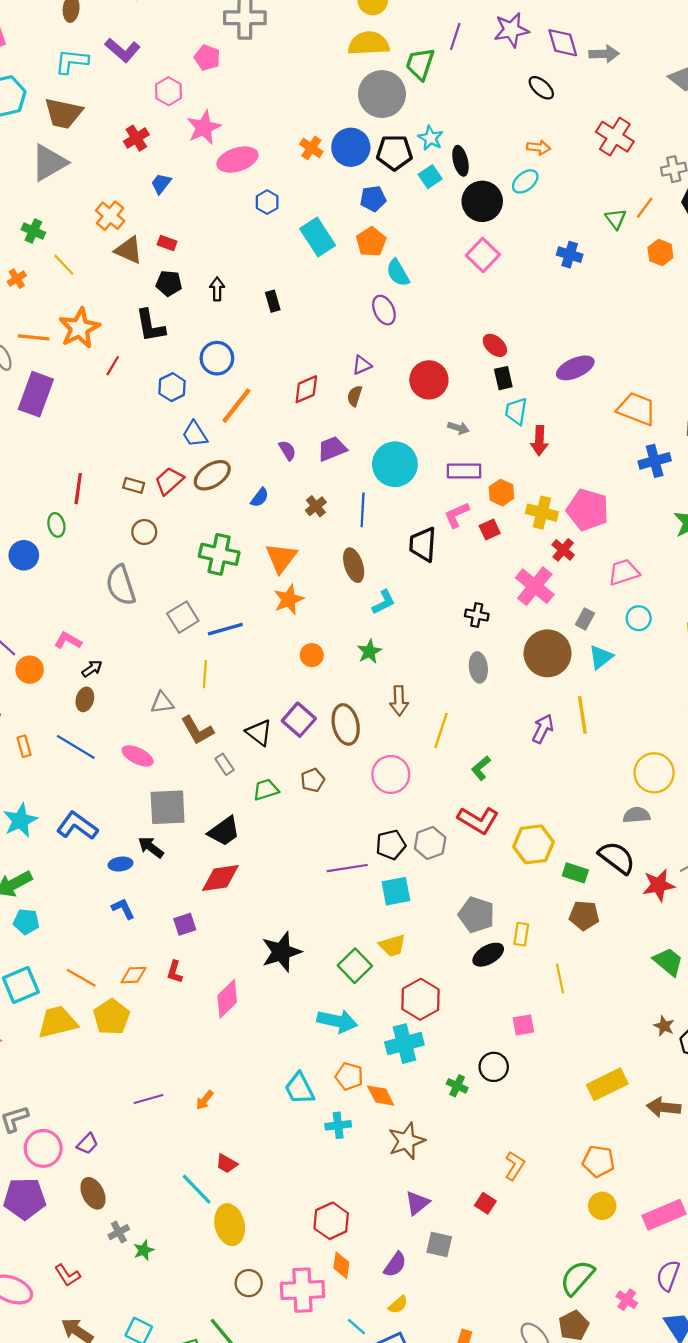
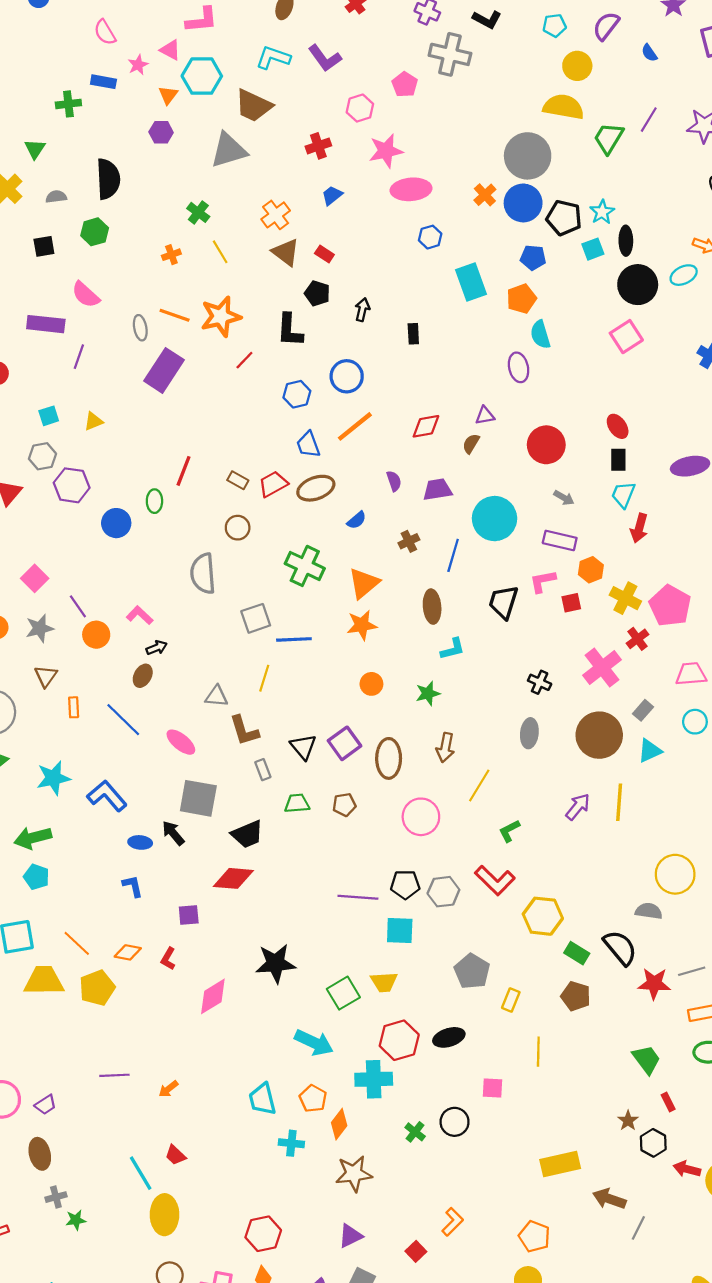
gray circle: (382, 94) -> (528, 156), moved
black ellipse: (488, 955) -> (449, 1037), moved
orange diamond: (381, 1096) -> (339, 1124), turned 52

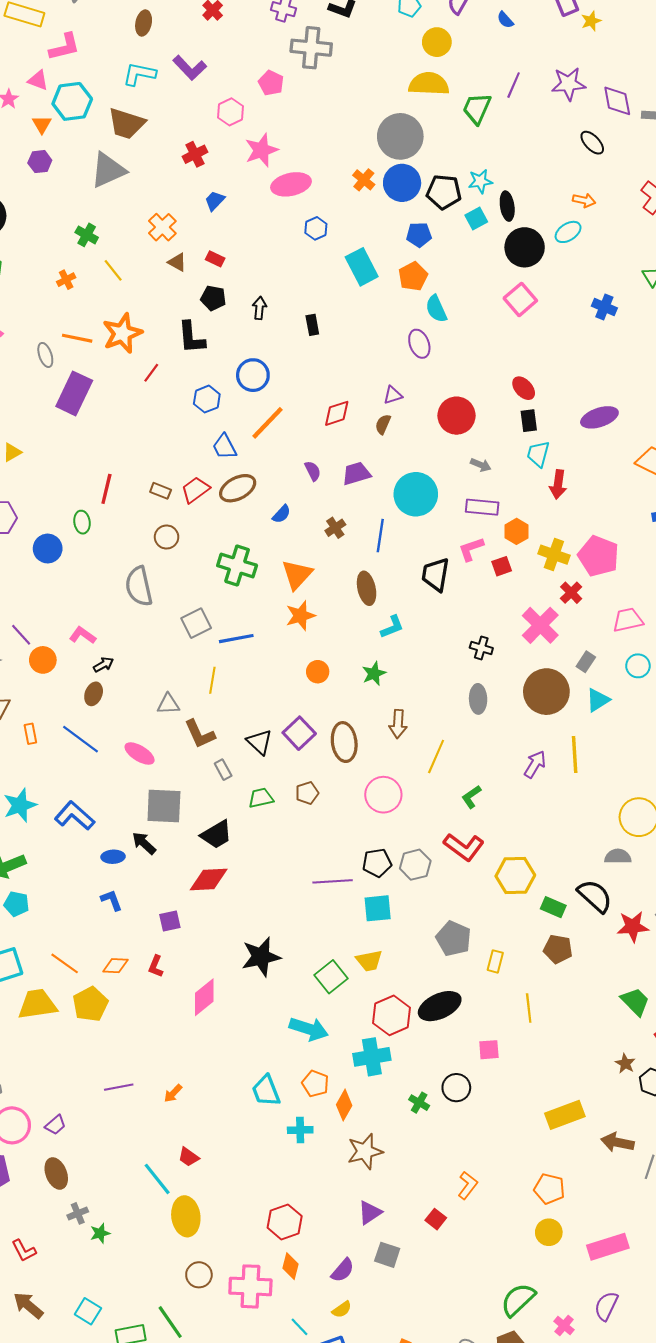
cyan star: (602, 212) -> (480, 181), turned 30
brown triangle: (286, 252) -> (177, 262), size x0.7
black ellipse: (449, 1037) -> (440, 1006), size x1.4

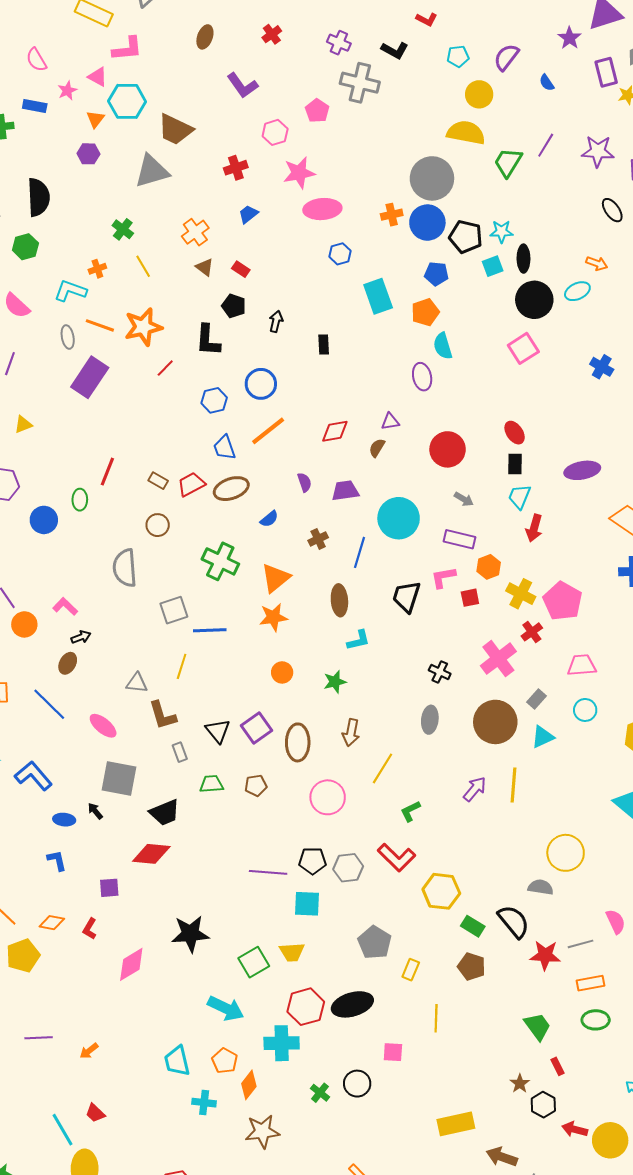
cyan L-shape: (139, 74) -> (70, 291), moved
orange cross: (364, 180) -> (392, 215), turned 30
black arrow: (144, 843) -> (95, 811), size x0.7

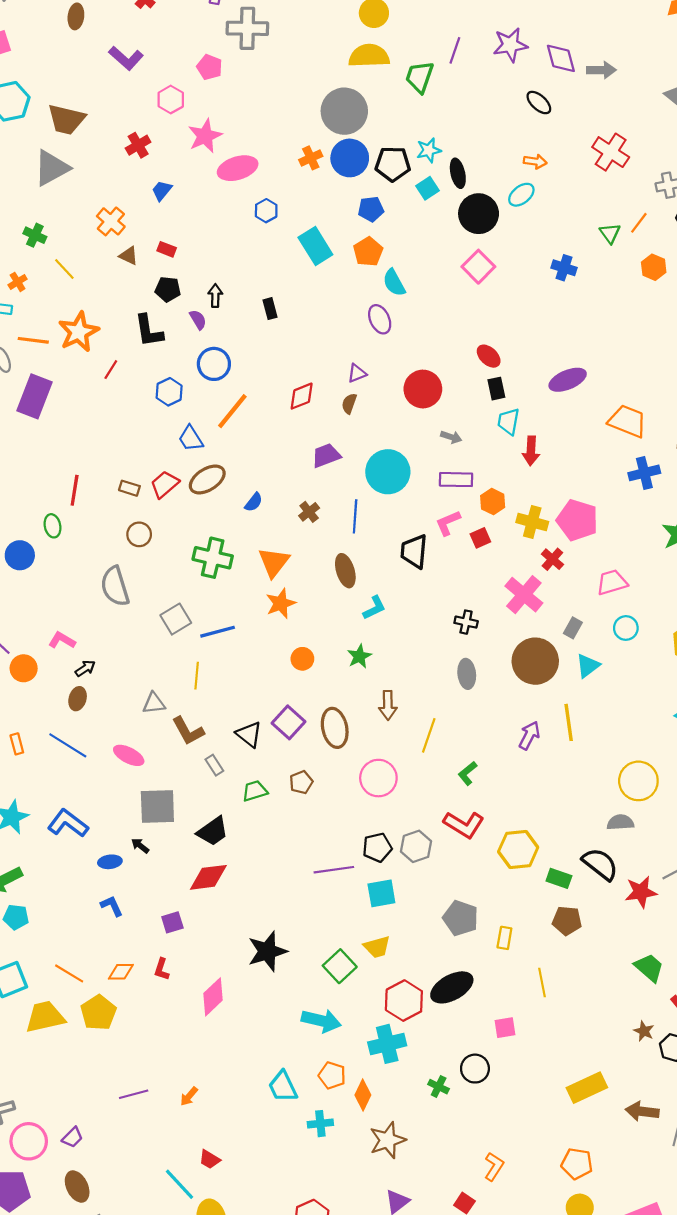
purple semicircle: (304, 482) -> (198, 320), moved

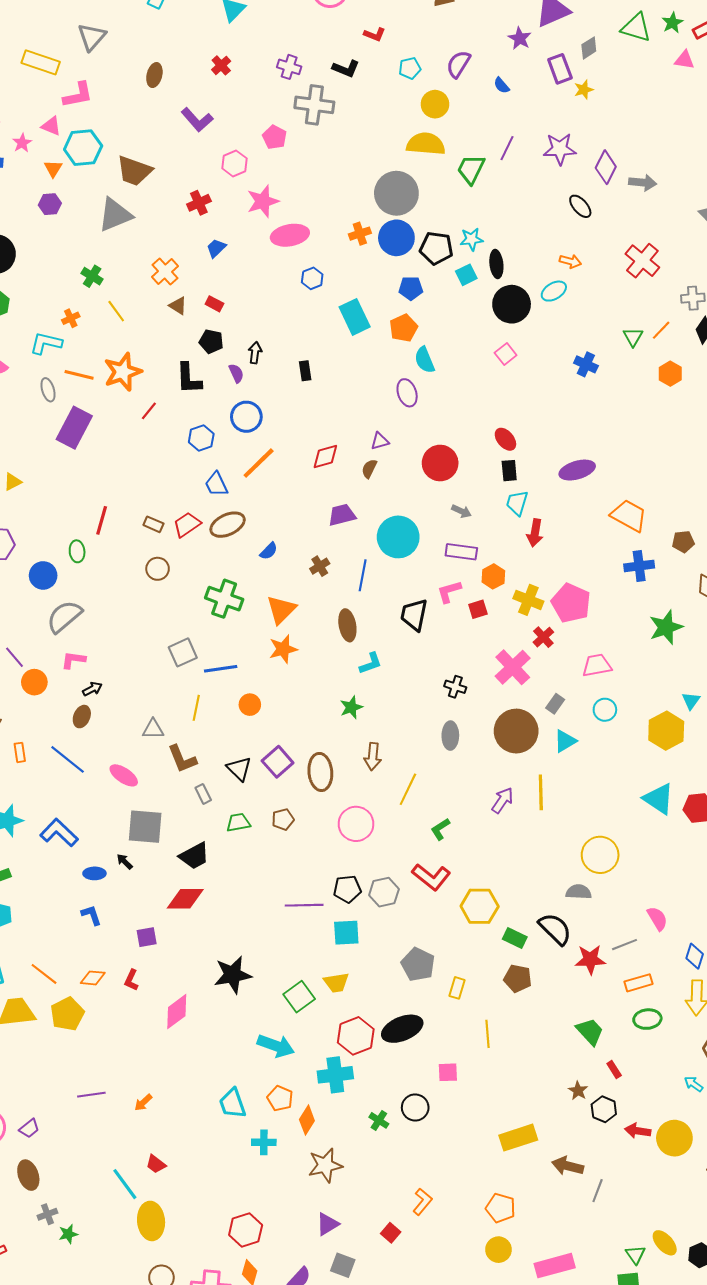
purple diamond: (561, 58) -> (606, 167), turned 36
pink square: (478, 267) -> (506, 354), size x0.7
gray semicircle: (115, 586) -> (64, 617), moved, turned 60
pink L-shape: (62, 640) -> (73, 660), turned -30
orange circle: (302, 659) -> (250, 705), moved

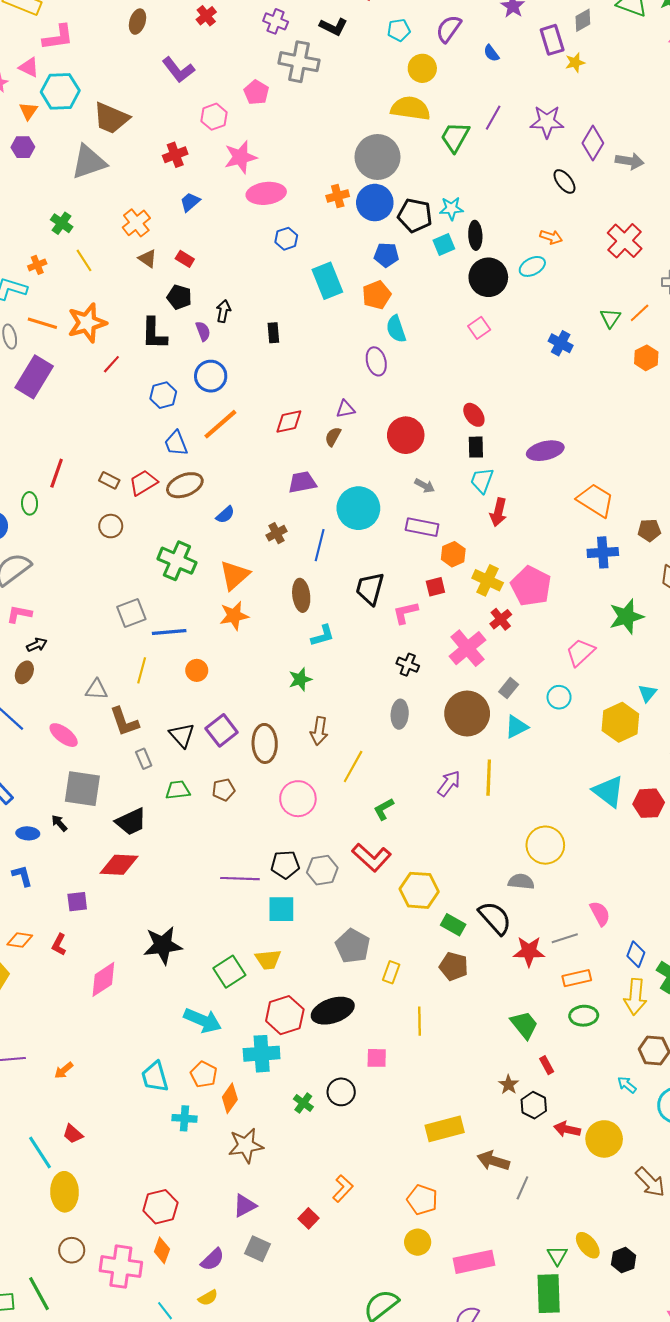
pink L-shape: (449, 592) -> (405, 613), moved
pink trapezoid: (597, 665) -> (580, 652), moved, turned -36

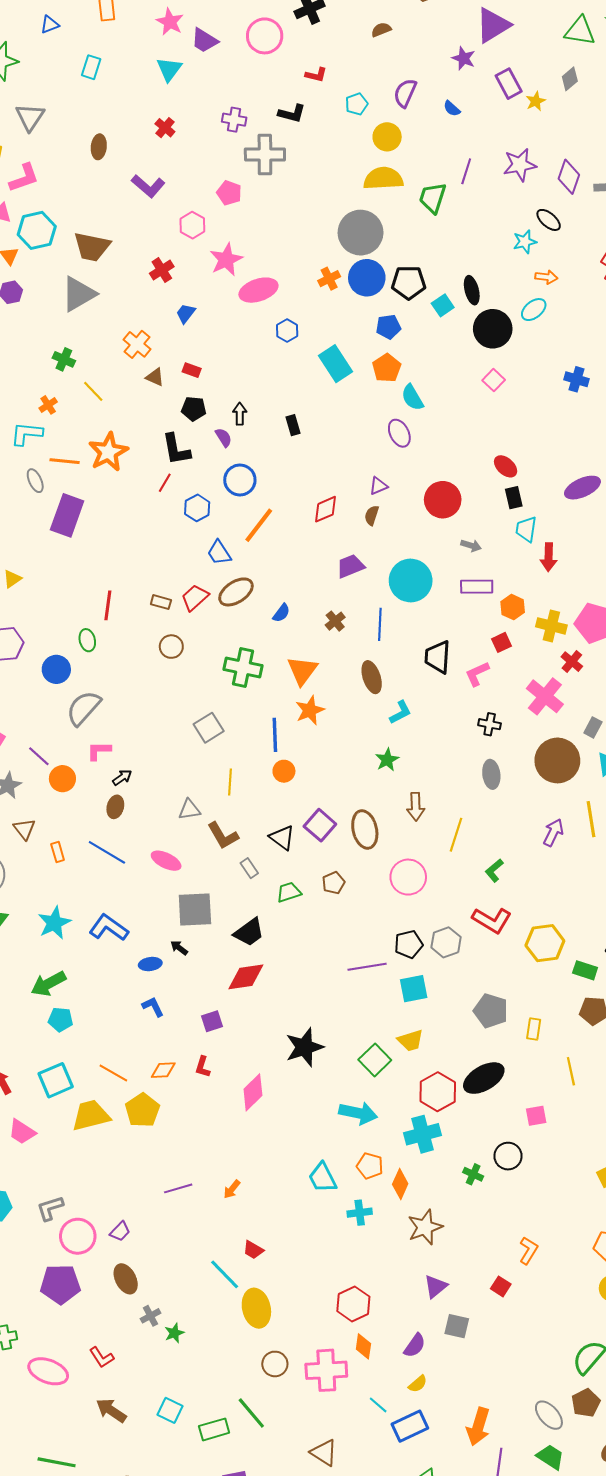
gray diamond: (583, 20) -> (570, 79), moved
cyan star: (451, 208) -> (525, 242), moved
red line: (111, 364) -> (165, 483), moved
blue line: (169, 632) -> (275, 735), moved, turned -76

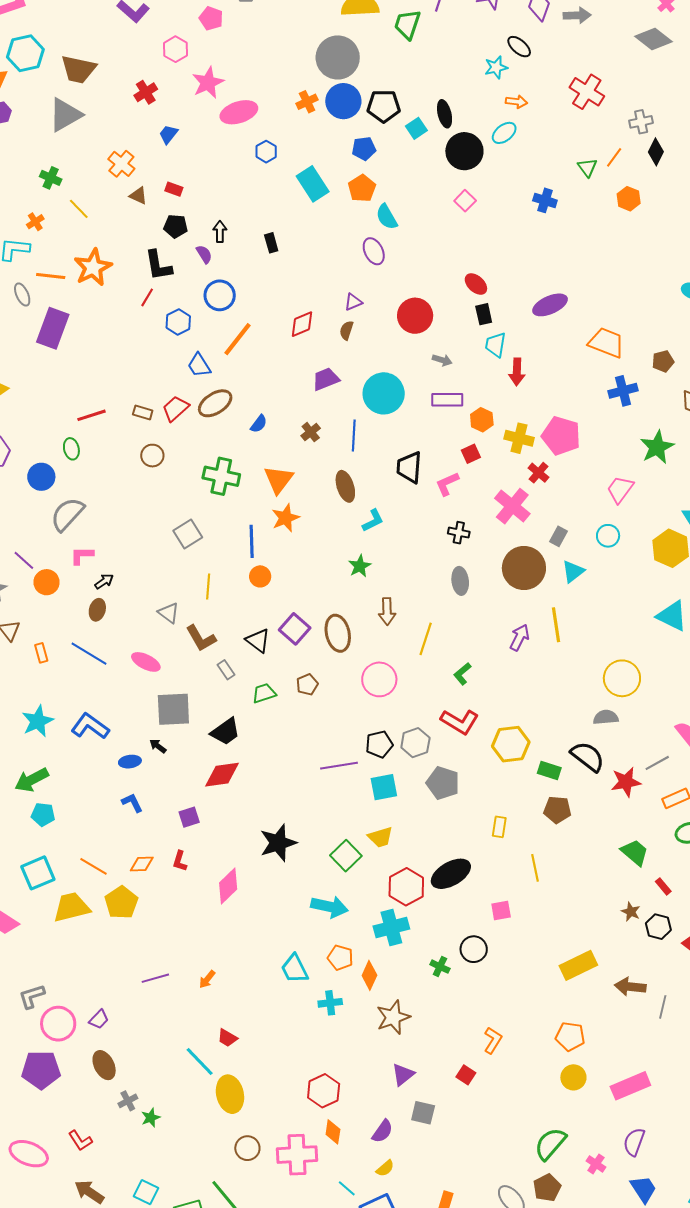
red line: (108, 605) -> (92, 415), turned 64
gray triangle: (189, 810) -> (169, 613), turned 45
gray pentagon: (491, 1011) -> (443, 783), moved

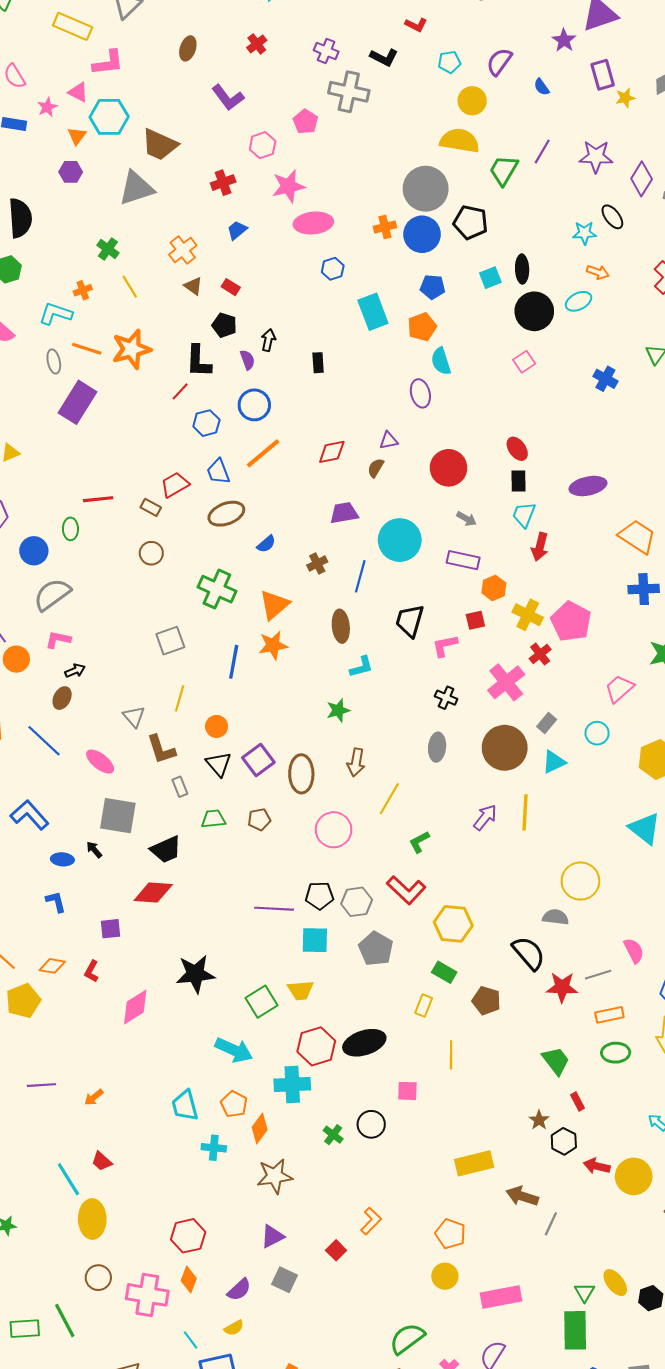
black pentagon: (384, 106) -> (471, 222), moved
red trapezoid: (175, 408) -> (175, 485), moved
orange circle: (260, 576) -> (217, 726), moved
green rectangle: (549, 771) -> (444, 972), moved

